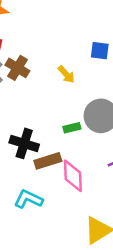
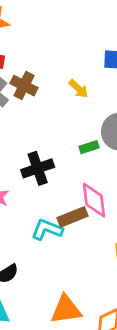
black cross: (24, 143) -> (38, 168), turned -32
brown rectangle: (48, 161) -> (73, 217), moved

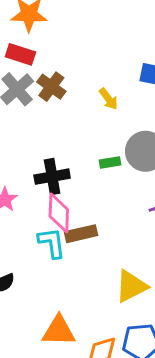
pink diamond: (94, 200) -> (59, 213), moved
cyan L-shape: (47, 230) -> (52, 243), turned 52

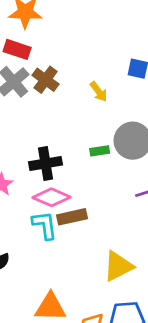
pink diamond: (59, 213) -> (52, 197), turned -69

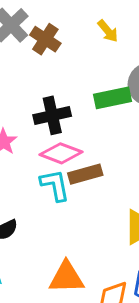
brown cross: (46, 80) -> (45, 39), moved
green rectangle: (100, 151) -> (112, 98), size x1.6

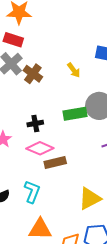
black cross: (52, 115) -> (35, 124), size x0.7
cyan L-shape: (55, 185) -> (32, 192), moved, turned 30

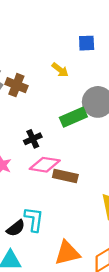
brown rectangle: (55, 163) -> (65, 176), turned 40
cyan L-shape: (32, 192) -> (34, 219), moved

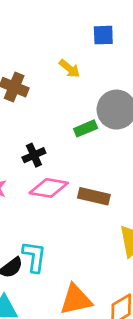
green rectangle: (73, 117) -> (86, 128), size x0.7
brown rectangle: (65, 176) -> (94, 196), moved

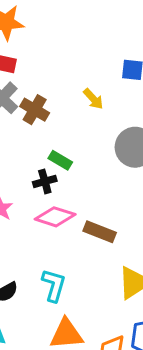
green rectangle: (86, 128) -> (60, 160), moved, turned 45
cyan L-shape: (34, 257) -> (54, 285), moved

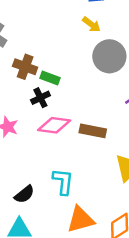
yellow arrow: (93, 99) -> (91, 24), moved
brown cross: (35, 110) -> (25, 67), moved

